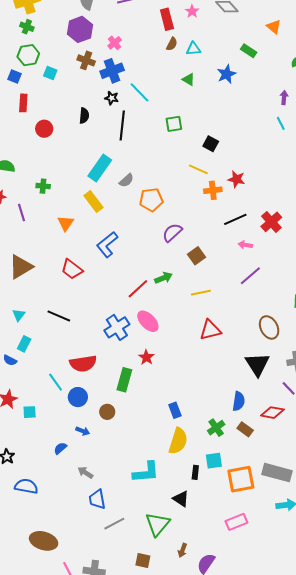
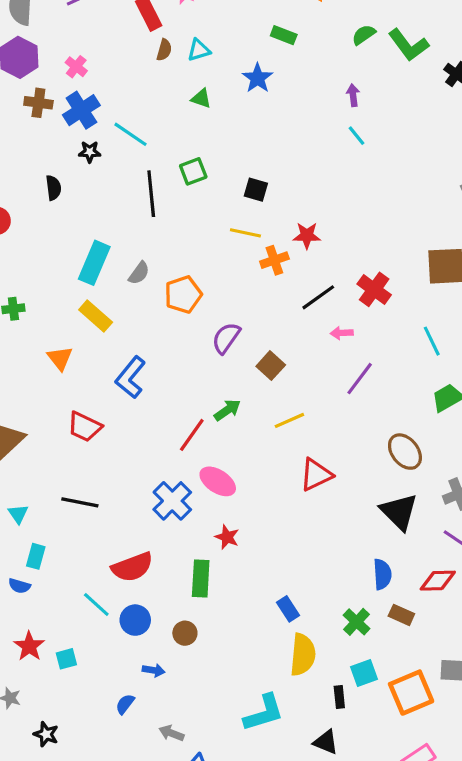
black line: (122, 125) -> (151, 194), moved

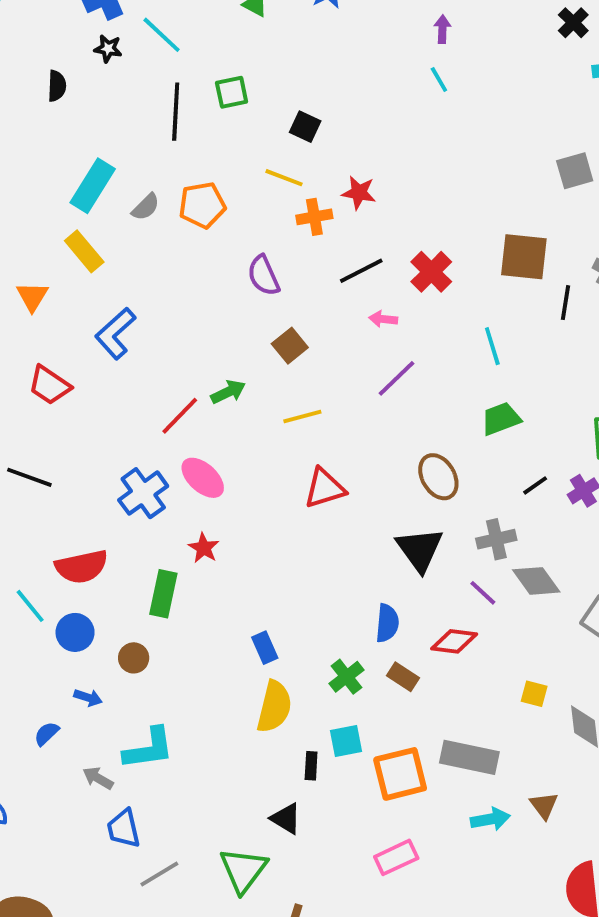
orange pentagon: (183, 295) -> (202, 205), moved
purple semicircle: (226, 338) -> (264, 276), moved, turned -68
cyan L-shape: (264, 713) -> (149, 749), moved

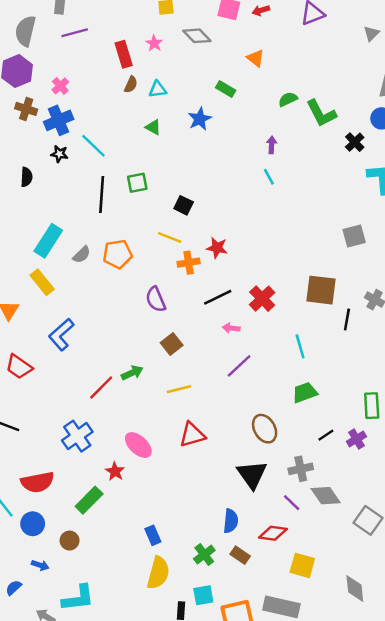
pink ellipse: (203, 478) -> (138, 445), moved
green rectangle: (163, 594) -> (89, 500), turned 32
yellow square: (534, 694) -> (302, 565), moved, size x1.5

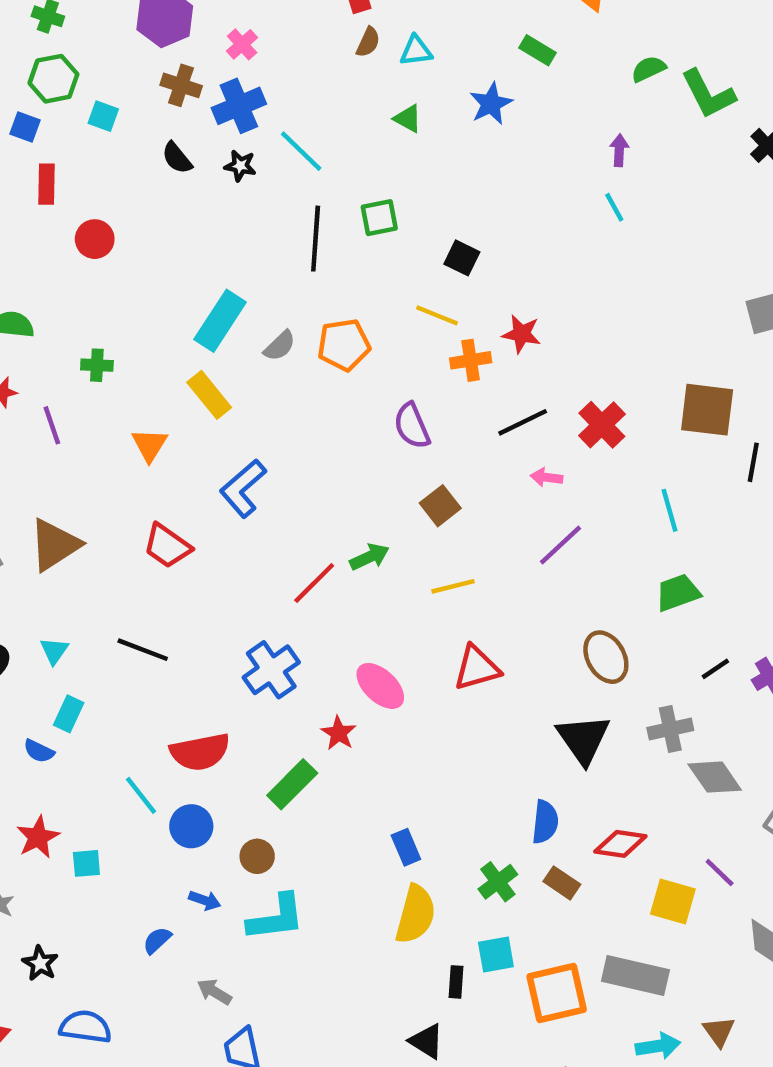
black semicircle: (26, 177) -> (177, 158), moved, turned 138
purple line: (292, 503) -> (720, 872), moved
cyan L-shape: (78, 598) -> (276, 918), moved

